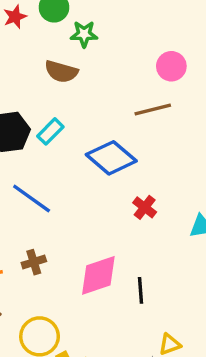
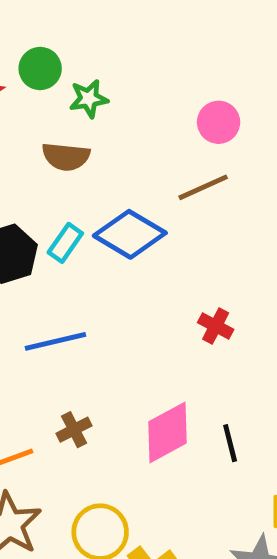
blue diamond: (111, 158) -> (130, 234), moved
blue line: (32, 199) -> (55, 341), turned -39

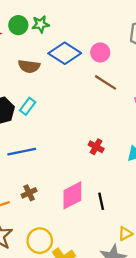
green star: (89, 99) -> (41, 24), moved
brown line: (203, 187) -> (105, 82), moved, turned 55
blue diamond: (130, 234) -> (65, 53), moved

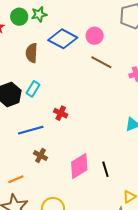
brown semicircle: (29, 66) -> (32, 53), turned 90
red cross: (96, 147) -> (61, 113), moved
brown cross: (29, 193) -> (40, 156), moved, turned -32

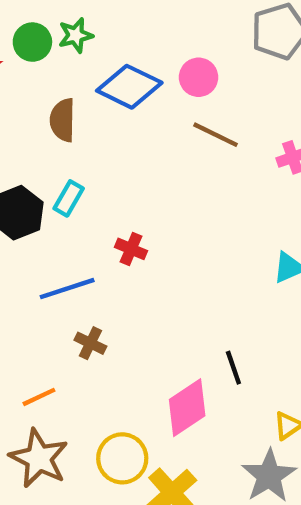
pink diamond: (79, 166) -> (187, 408), moved

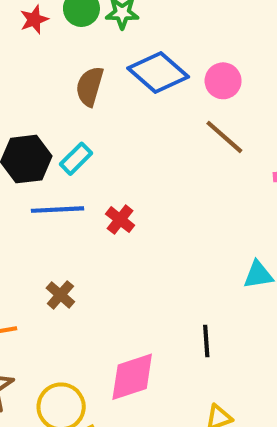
blue line: (67, 289) -> (58, 210), moved
black line: (233, 368) -> (206, 341), moved

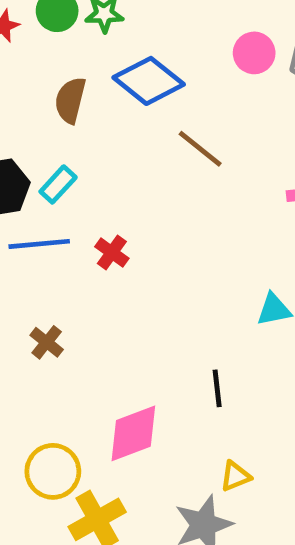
pink circle: (223, 81) -> (254, 53), moved
brown line: (224, 137) -> (200, 149), moved

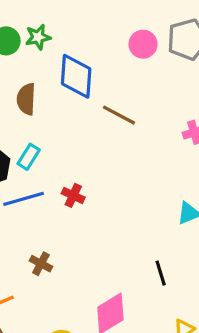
blue diamond: (149, 81) -> (76, 76), turned 66

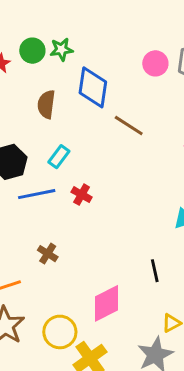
cyan rectangle: (29, 157) -> (59, 157), moved

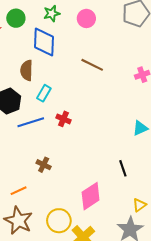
green star: (61, 49) -> (52, 13), moved
pink circle: (155, 63) -> (86, 18), moved
blue diamond: (93, 87) -> (44, 42), moved
brown semicircle: (46, 104) -> (27, 70), moved

